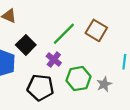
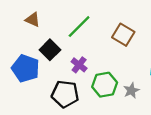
green line: (64, 34) -> (79, 27), moved

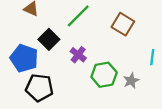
black pentagon: (65, 94) -> (39, 88), moved

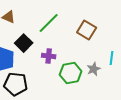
purple cross: (78, 55) -> (49, 56), turned -32
gray star: (131, 81) -> (94, 69), moved

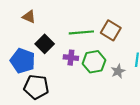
green line: (49, 23) -> (81, 32), moved, turned 40
green hexagon: (71, 73) -> (94, 62), moved

